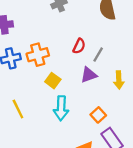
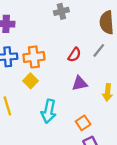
gray line: (98, 55) -> (99, 50), moved
yellow square: (53, 81) -> (30, 81), moved

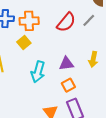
red semicircle: (74, 55) -> (66, 22), size x1.5
purple triangle: (80, 83) -> (66, 64), moved

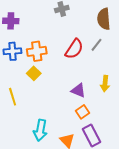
purple triangle: (66, 64) -> (78, 90), turned 35
cyan arrow: (38, 72) -> (40, 130), moved

